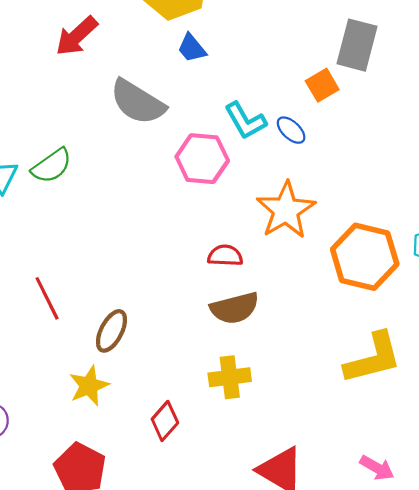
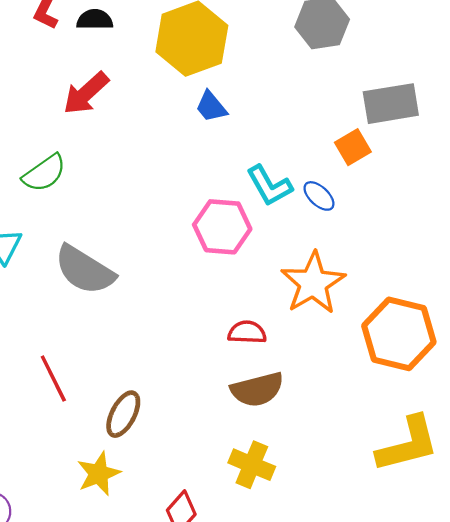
gray rectangle: (357, 45) -> (391, 104), turned 66
gray semicircle: (138, 102) -> (85, 270), moved
green semicircle: (52, 166) -> (44, 173), moved
yellow cross: (230, 377) -> (252, 465), turned 30

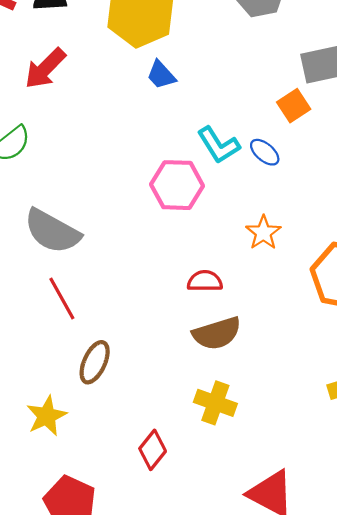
orange star: (313, 283) -> (263, 233), size x0.6
red line: (53, 379) -> (62, 298), moved
yellow star: (99, 474) -> (47, 416), moved

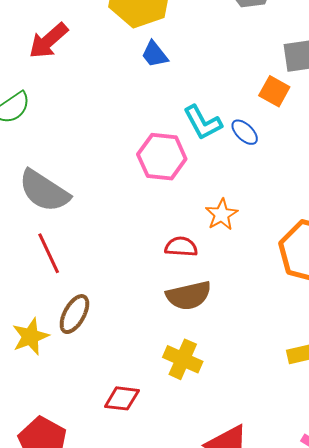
orange square: (294, 106) -> (274, 91), turned -32
orange star: (263, 233) -> (222, 215), moved
yellow star: (47, 416) -> (30, 336), moved
red diamond: (153, 450) -> (122, 398), turned 54

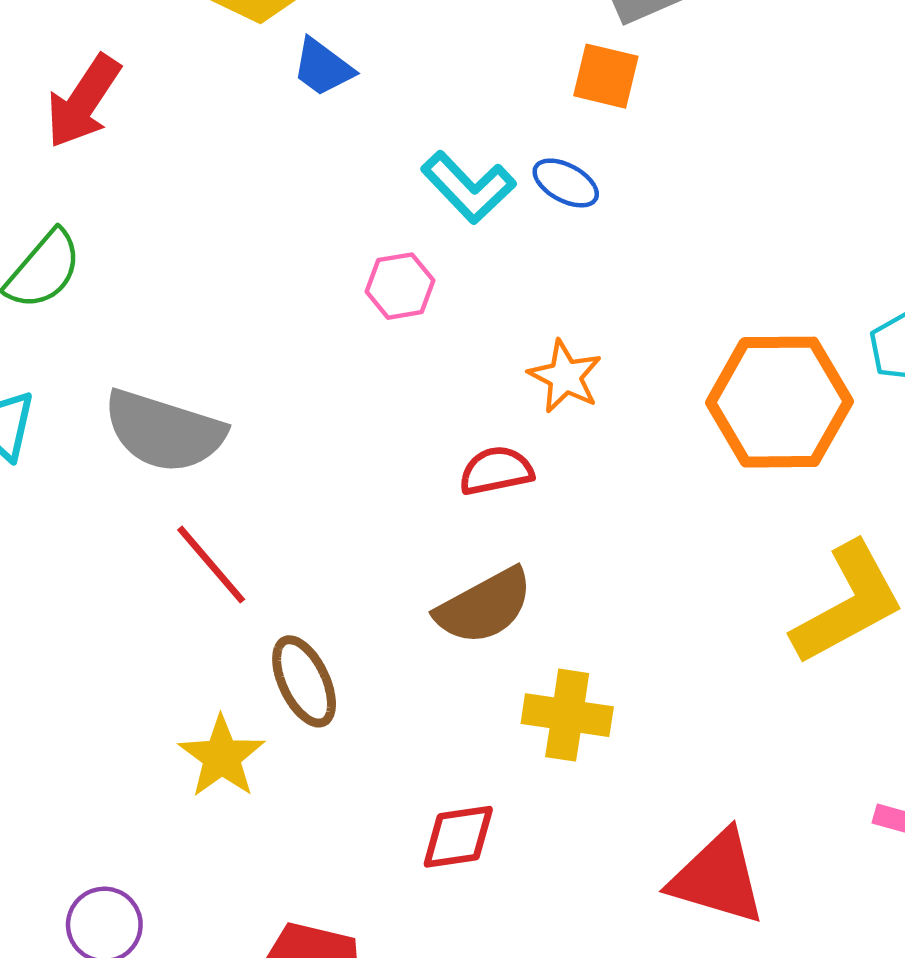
pink hexagon: (162, 157) -> (400, 286), size x0.6
brown semicircle: (189, 295) -> (484, 606), moved
brown ellipse: (74, 314) -> (304, 681), turned -39

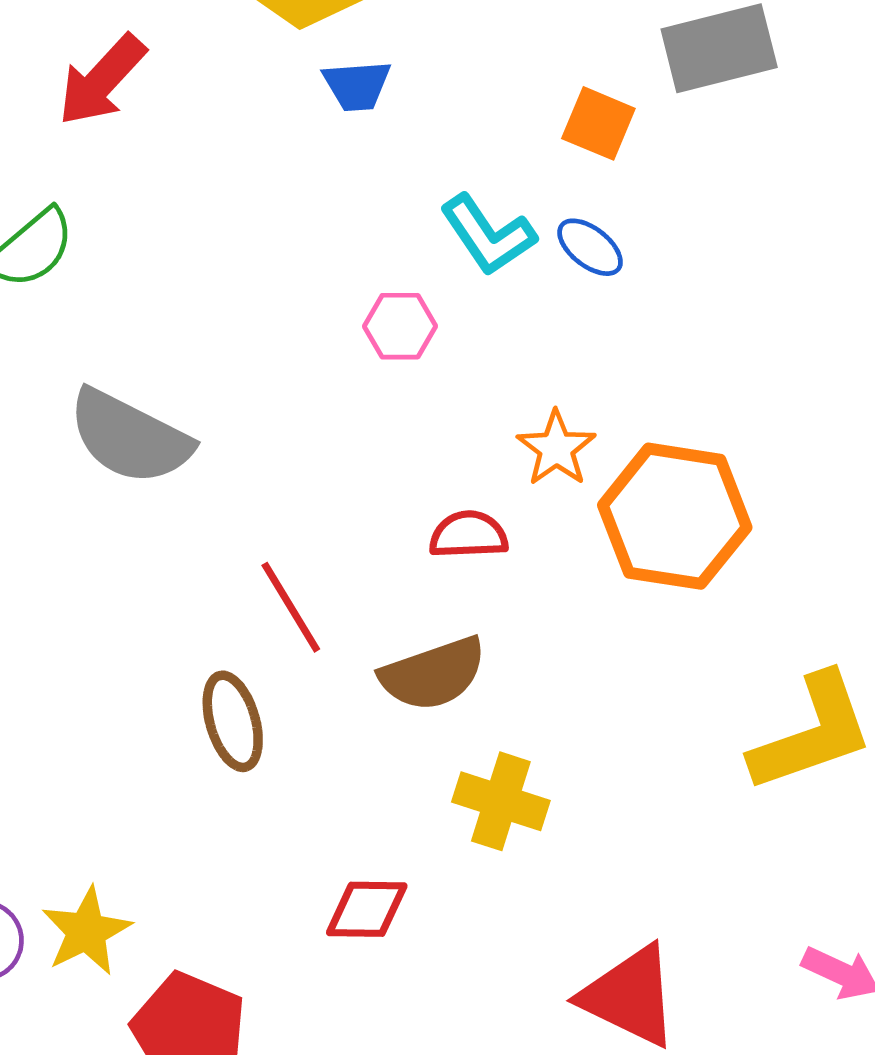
blue trapezoid: (323, 67) -> (357, 85), turned -50
orange square: (606, 76) -> (598, 123), moved
orange hexagon: (779, 402) -> (675, 516), moved
red line: (211, 565) -> (291, 607), moved
yellow star: (222, 757) -> (86, 931), moved

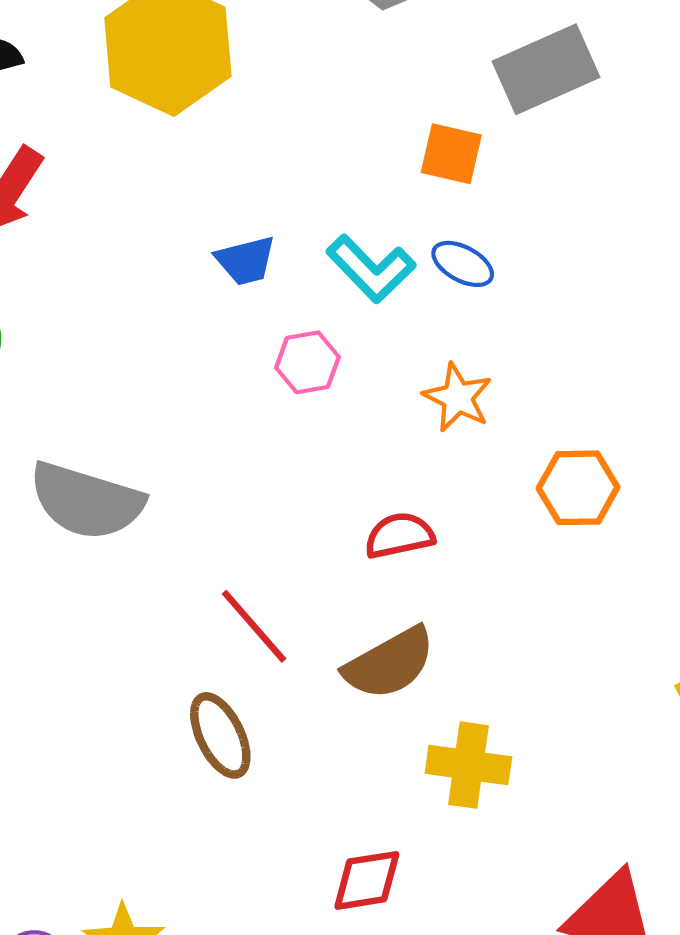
blue trapezoid: (357, 85) -> (246, 261), moved
orange star: (556, 448) -> (458, 398), moved
orange hexagon: (675, 516) -> (578, 488), size x0.6

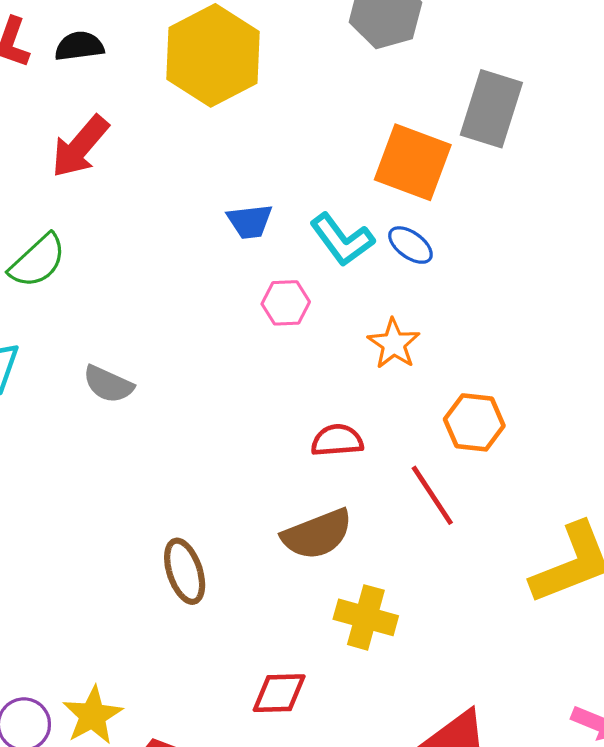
gray rectangle: (546, 69) -> (491, 109), turned -56
orange square: (451, 154) -> (413, 162), size x1.6
gray semicircle: (86, 501) -> (108, 384), size x0.6
red line: (254, 626) -> (432, 495), moved

